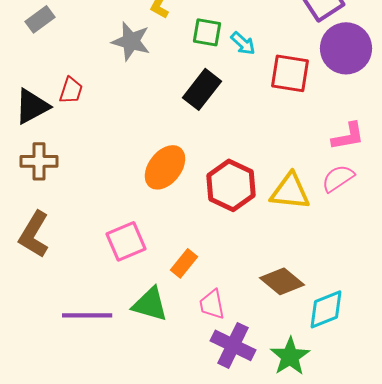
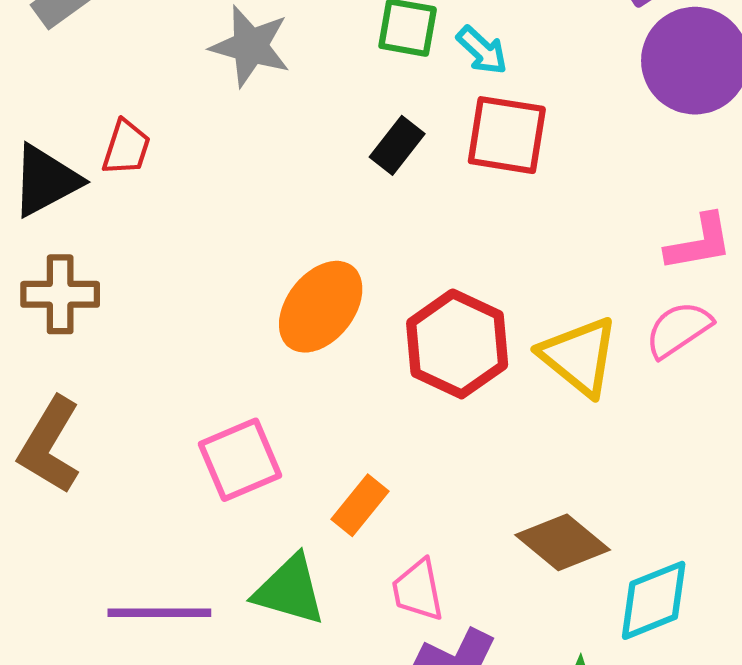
red square: (290, 73) -> (507, 135), moved
black rectangle: (202, 89) -> (397, 145), size x0.7
yellow triangle: (290, 191) -> (579, 356), turned 33

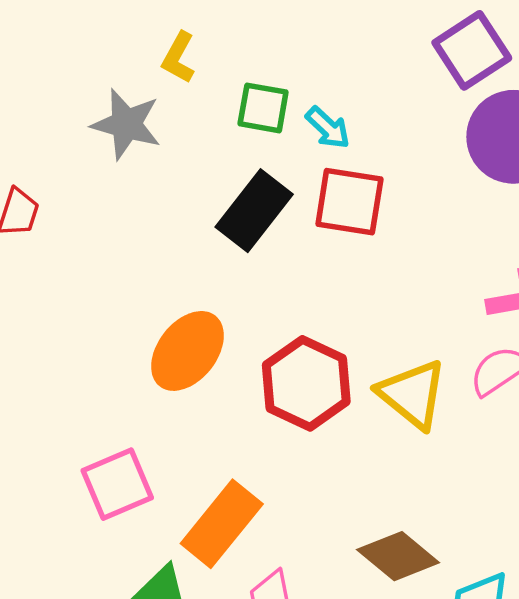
black rectangle: (397, 145) -> (254, 211), size x1.6
orange rectangle: (360, 505) -> (222, 524), size x1.6

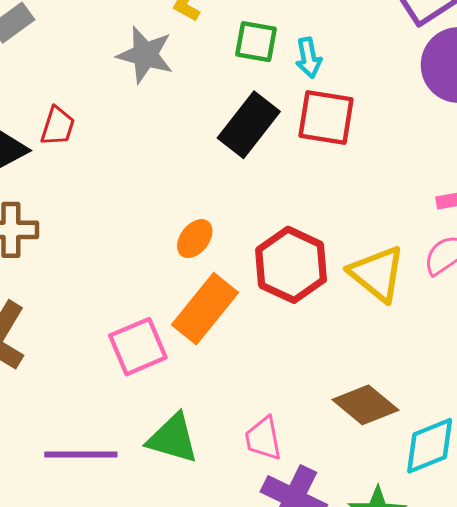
cyan arrow: (328, 128) -> (309, 58), turned 36
orange ellipse: (187, 351) -> (195, 239), size x0.6
orange rectangle: (222, 524) -> (205, 309), moved

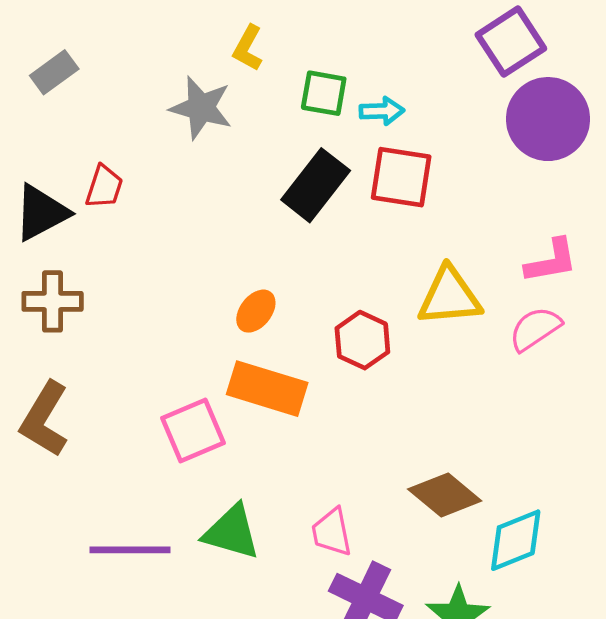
cyan arrow: (309, 58) -> (382, 111), turned -81
red hexagon: (291, 265) -> (362, 340), size x0.7
yellow triangle: (377, 274) -> (450, 297), moved, turned -44
orange rectangle: (205, 309) -> (267, 389), turned 68

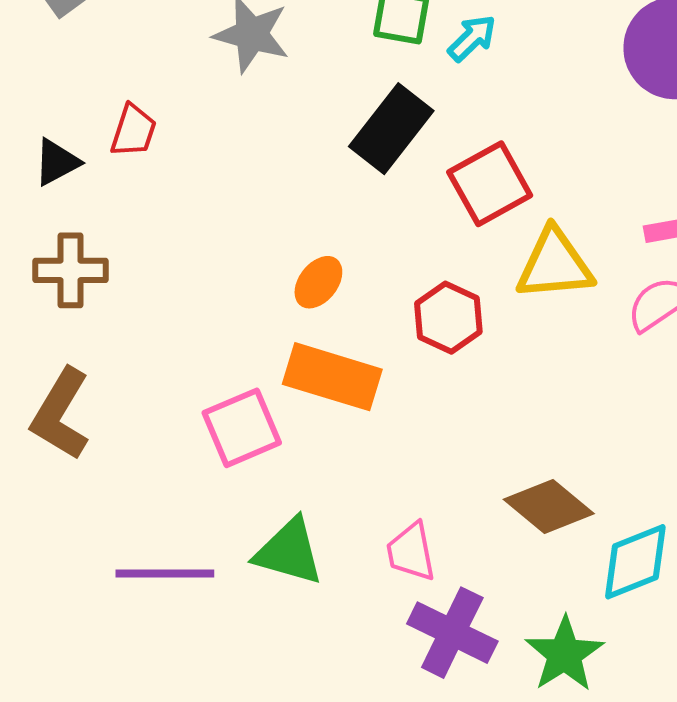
cyan arrow: (382, 111) -> (472, 38), turned -42
red square: (401, 177) -> (490, 184), moved, turned -38
black triangle: (41, 213) -> (57, 162), size x0.7

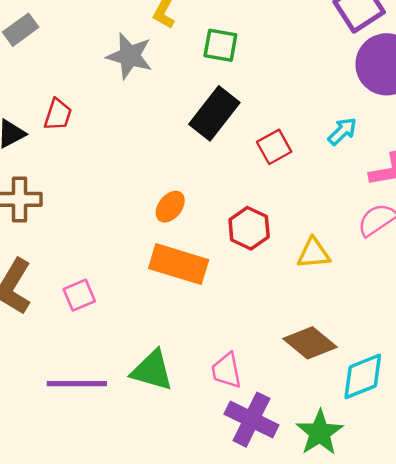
cyan arrow: (472, 38) -> (342, 131), moved
red square: (490, 184) -> (274, 147), size x0.7
yellow triangle: (555, 265) -> (314, 253), moved, size x0.7
pink square: (242, 428) -> (79, 295), moved, size x0.7

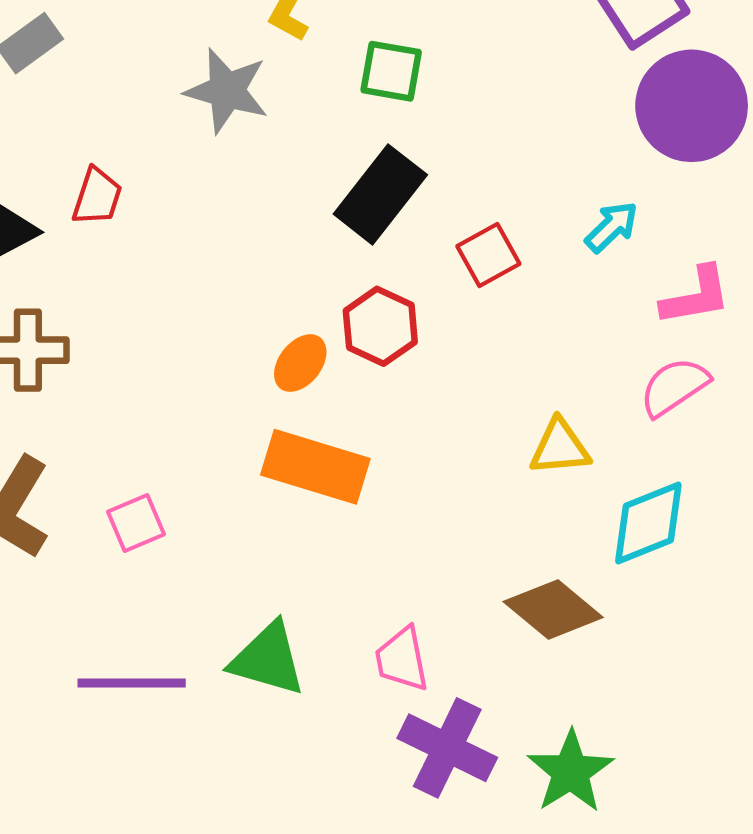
red hexagon: (249, 228) -> (380, 326), moved
cyan diamond: (363, 376) -> (648, 523), moved

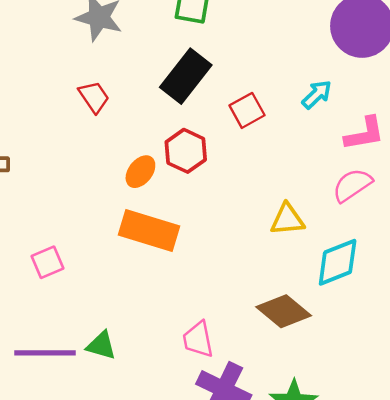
red trapezoid: (97, 197) -> (94, 97), moved, turned -52
green triangle: (268, 659) -> (101, 345), moved, size x0.7

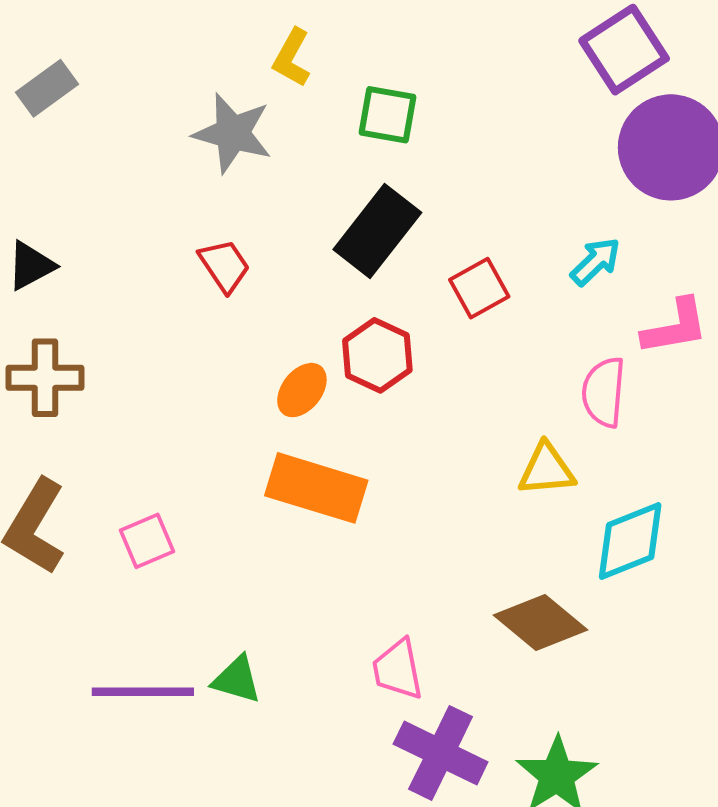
pink semicircle: (352, 185) -> (604, 392), moved, turned -51

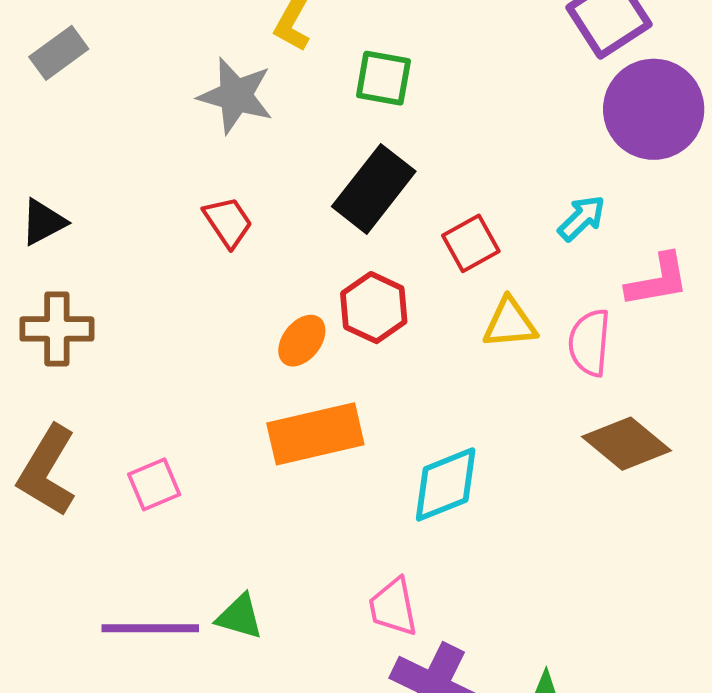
yellow triangle: (547, 470) -> (510, 323), moved
orange rectangle: (316, 488) -> (315, 434), turned -30
cyan diamond: (630, 541) -> (446, 484), moved
brown diamond: (540, 622) -> (626, 444), moved

